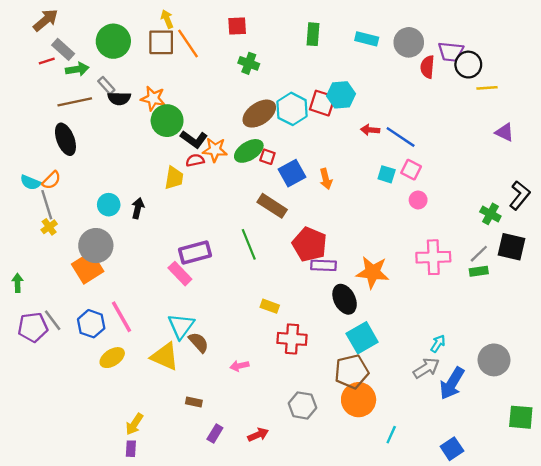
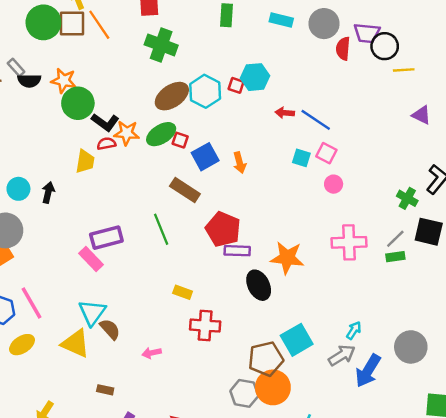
green circle: (113, 41) -> (43, 22), moved
green cross: (249, 63) -> (161, 45), size x1.5
red square: (322, 103) -> (236, 85), size x0.6
cyan square: (362, 338) -> (297, 340), moved
gray hexagon: (302, 405) -> (244, 393), moved

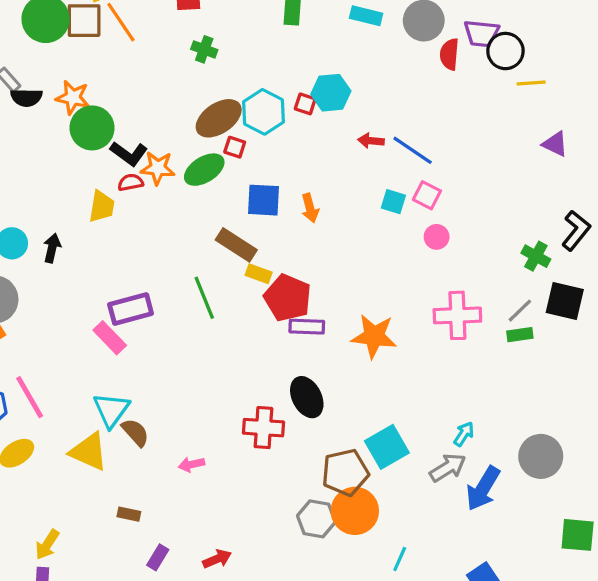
green cross: (161, 45) -> (204, 49), size x0.6
red square: (180, 140) -> (235, 147), moved
blue square: (205, 157) -> (264, 200), turned 32
black ellipse: (259, 285) -> (307, 397), moved
yellow rectangle: (183, 292) -> (259, 274), moved

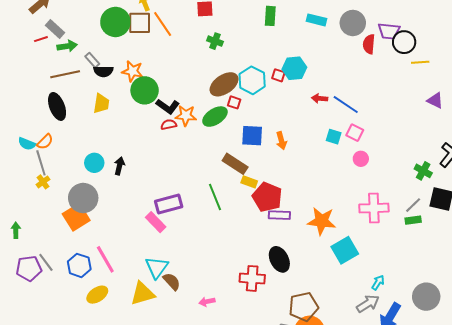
yellow trapezoid: (102, 206) -> (101, 103), moved
cyan square: (387, 447) -> (345, 250), moved
yellow triangle: (89, 452) -> (143, 294), turned -40

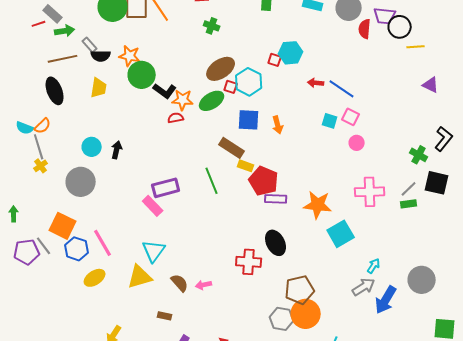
cyan hexagon: (252, 80) -> (249, 82), moved
red semicircle: (169, 125) -> (176, 118), moved
orange square: (76, 217) -> (63, 226), moved, turned -32
brown semicircle: (172, 281) -> (180, 283), moved

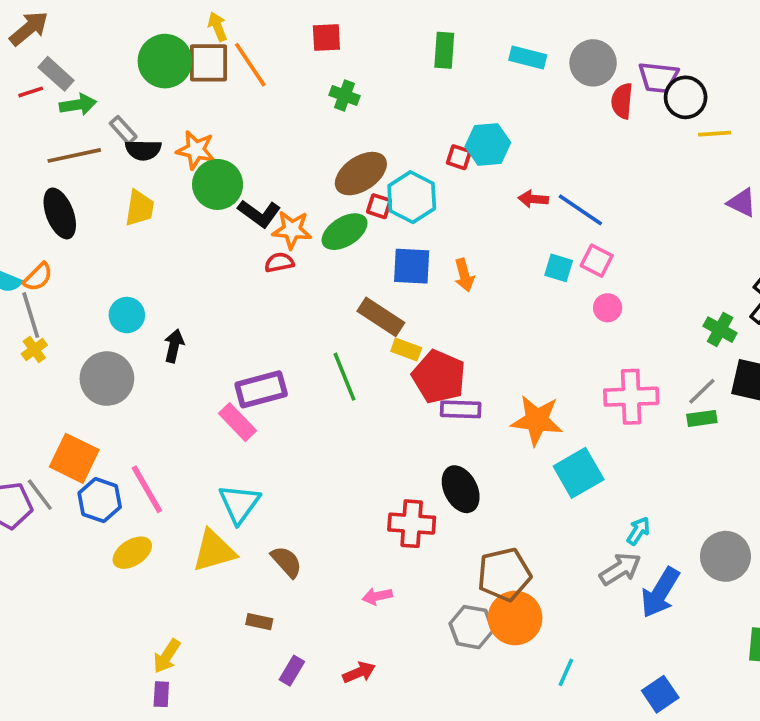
black arrow: (117, 150) -> (174, 346), moved
pink arrow: (204, 285) -> (377, 596), moved

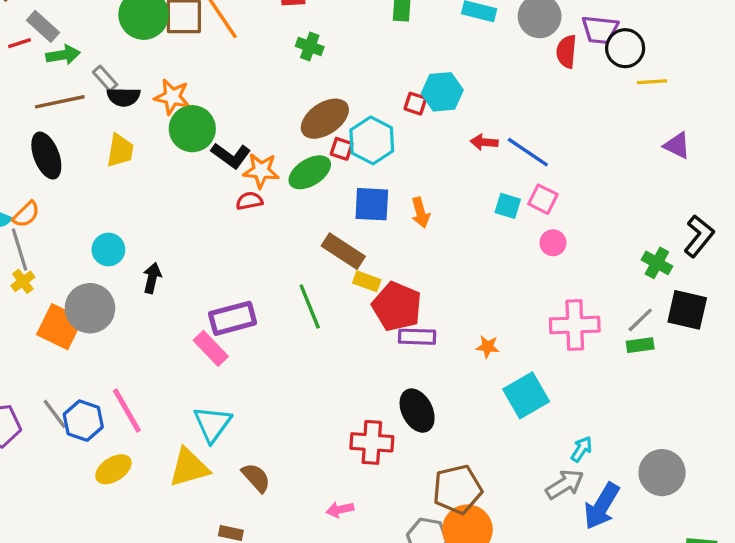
orange star: (537, 420) -> (488, 347), size x0.5
orange square: (74, 458) -> (60, 327), moved
gray line: (40, 495) -> (55, 414), moved

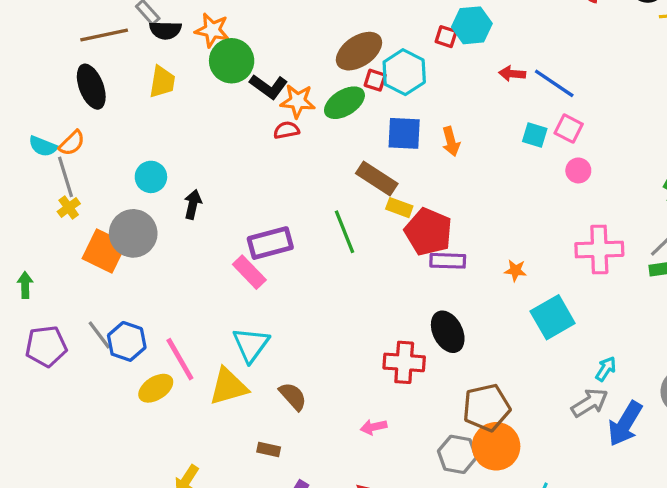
pink line: (127, 411) -> (180, 359), moved

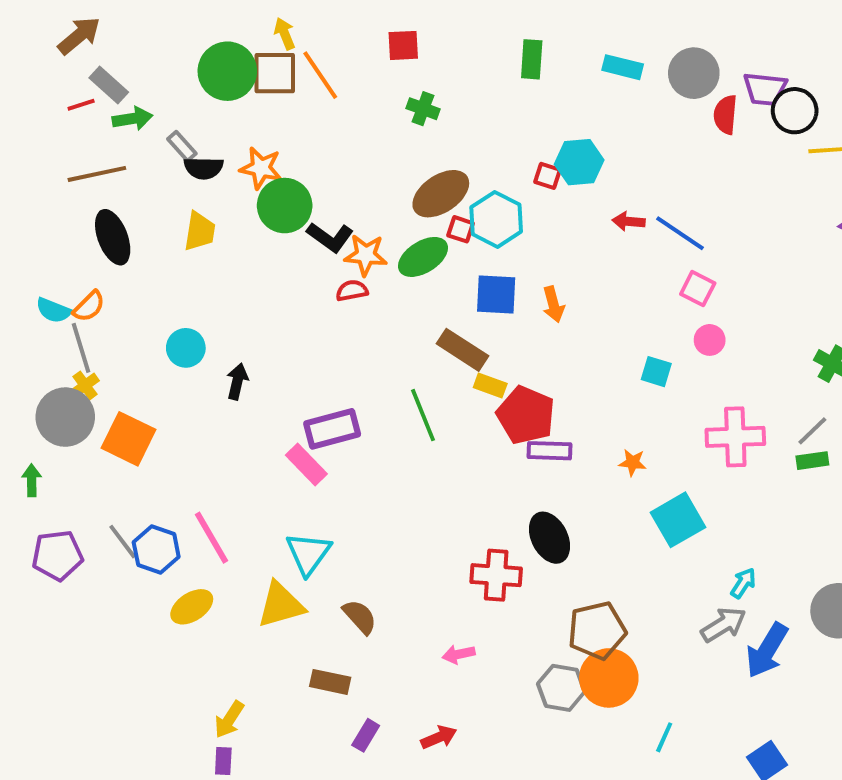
brown line: (104, 35) -> (97, 174), moved
cyan square: (535, 135) -> (656, 372), moved
gray circle: (133, 233) -> (65, 417), moved
pink line: (180, 359) -> (212, 538), moved
brown rectangle: (269, 449) -> (330, 682), size x1.4

